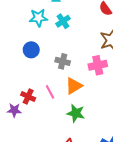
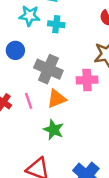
cyan cross: (63, 21) -> (56, 24), turned 32
gray cross: (63, 61) -> (48, 69), size x1.6

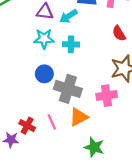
blue circle: (15, 50) -> (44, 74), moved
green star: (54, 130) -> (94, 147), moved

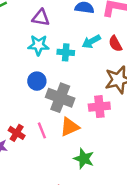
cyan arrow: (68, 16) -> (91, 41), moved

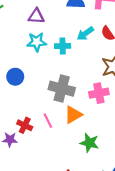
blue circle: (37, 81) -> (15, 77), moved

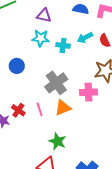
gray cross: (62, 89) -> (56, 83), turned 30
green star: (89, 143) -> (57, 141), moved

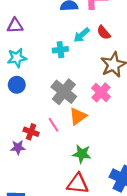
purple triangle: (44, 15) -> (15, 26), moved
cyan star: (41, 38) -> (17, 58), moved
pink cross: (88, 92) -> (101, 92), turned -30

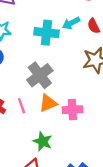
cyan cross: (60, 50) -> (46, 33), size x1.5
pink cross: (101, 92) -> (72, 110), moved, turned 30

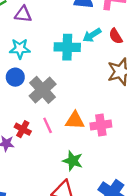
gray cross: (40, 75) -> (43, 90), moved
orange triangle: (48, 103) -> (75, 121), turned 30

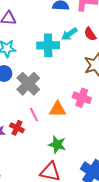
pink cross: (101, 125) -> (82, 98), moved, turned 30
red cross: (23, 129) -> (17, 128), moved

